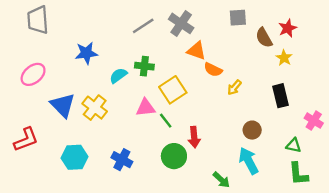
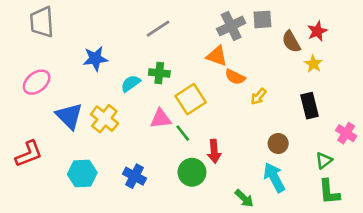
gray cross: (181, 23) -> (231, 26), moved, turned 30
green triangle: (294, 145) -> (324, 160), turned -49

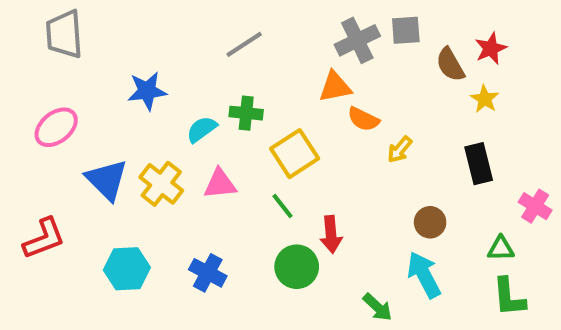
orange triangle: (217, 56) -> (335, 87), turned -30
pink triangle: (161, 119) -> (220, 184), moved
green triangle: (324, 160) -> (501, 249), turned 36

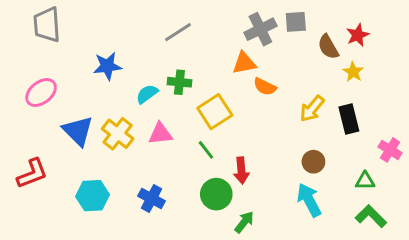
yellow arrow: (400, 149) -> (312, 109), moved, size x1.4
green L-shape: (509, 297) -> (371, 216), turned 140
green arrow: (378, 307) -> (244, 222), moved, turned -95

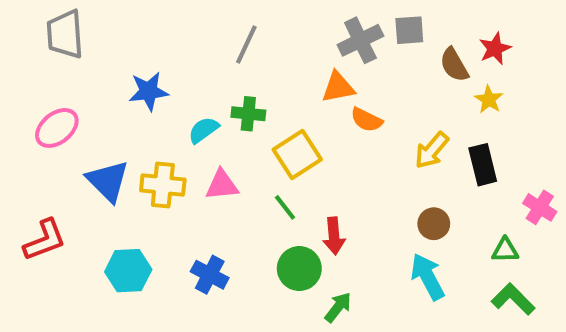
gray line: (178, 32) -> (246, 44), turned -32
yellow cross: (118, 134) -> (163, 185), turned -32

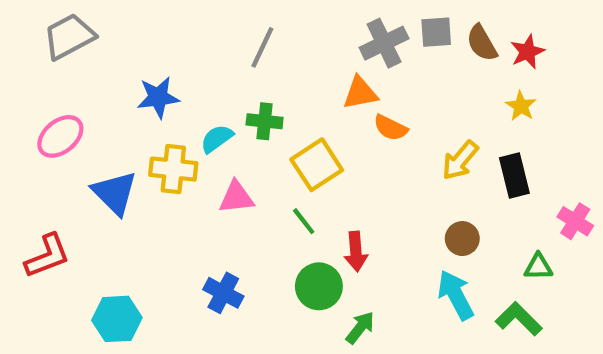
gray trapezoid: (65, 34) -> (69, 37), turned 66
brown semicircle: (454, 65) -> (482, 43), moved
yellow cross: (163, 185) -> (173, 169), moved
cyan hexagon: (128, 271) -> (117, 319), moved
green L-shape: (513, 299) -> (519, 319), moved

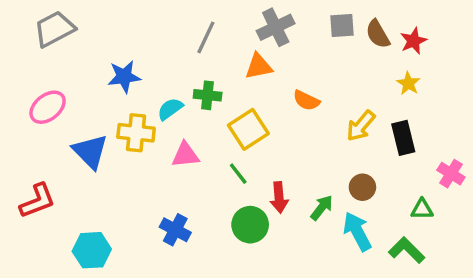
gray cross: (384, 43) -> (276, 27), moved
orange triangle: (360, 93) -> (259, 66), moved
green arrow: (360, 328) -> (322, 208), moved

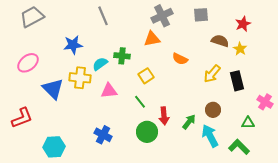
brown semicircle: (378, 34) -> (220, 41), moved, turned 138
gray line: (206, 37) -> (103, 16), moved, turned -48
yellow square: (248, 129) -> (146, 76), size x0.7

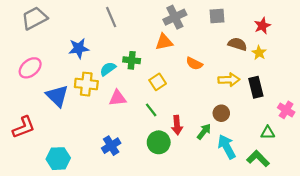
yellow arrow: (212, 74) -> (229, 80), turned -132
brown circle: (213, 110) -> (221, 113), moved
blue cross: (103, 135) -> (111, 146), turned 30

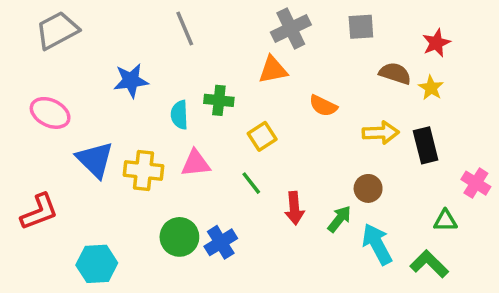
pink ellipse: (30, 68) -> (50, 113), turned 65
cyan semicircle: (108, 69) -> (179, 115), turned -56
yellow cross: (86, 84) -> (143, 170), moved
green circle: (159, 142) -> (179, 237), moved
blue cross: (111, 146) -> (221, 242), moved

